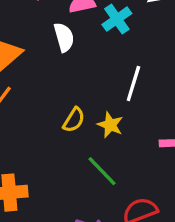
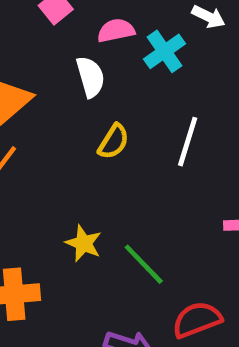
yellow semicircle: (74, 120) -> (114, 142), moved
yellow star: (110, 125) -> (84, 243), moved

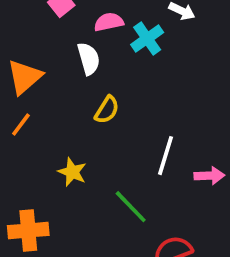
white line: (188, 142) -> (165, 156), moved
yellow star: (84, 243) -> (72, 172), moved

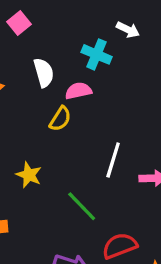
pink semicircle: (109, 22) -> (78, 91), moved
cyan cross: (147, 38) -> (97, 54), turned -32

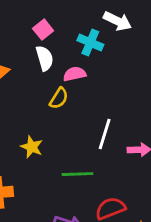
pink square: (19, 23) -> (43, 30), moved
white arrow: (128, 30) -> (117, 21), size x1.4
green line: (82, 206) -> (77, 174), turned -48

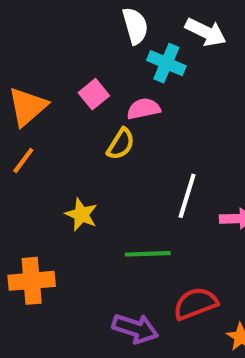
pink square: (43, 30) -> (94, 94), moved
white semicircle: (45, 58) -> (135, 26), moved

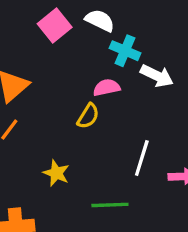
white semicircle: (135, 26) -> (100, 20), turned -48
white arrow: (206, 32) -> (157, 76), moved
pink square: (94, 94) -> (55, 26), moved, size x1.4

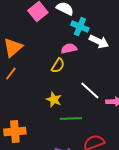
white line: (142, 158) -> (90, 91), turned -65
yellow star: (56, 173) -> (54, 100), moved

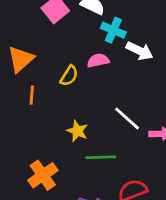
yellow semicircle: (58, 66) -> (69, 76), moved
orange line: (11, 74) -> (32, 95), moved, turned -32
orange cross: (15, 132) -> (43, 175), moved, turned -30

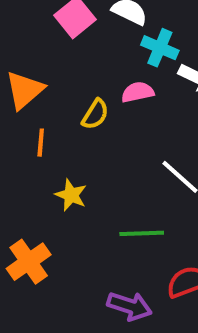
yellow star: (77, 131) -> (71, 195), moved
orange cross: (43, 175) -> (29, 262), moved

